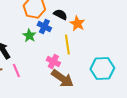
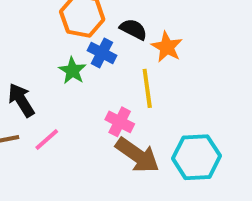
cyan hexagon: (102, 69) -> (196, 157), moved
pink line: (16, 71) -> (47, 140), turned 72

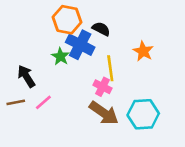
orange star: (167, 47) -> (143, 51), moved
blue cross: (102, 53) -> (80, 45), size x1.5
pink cross: (120, 122) -> (102, 87), moved

